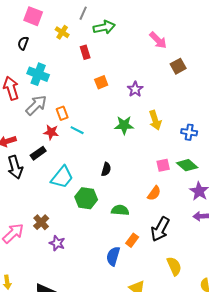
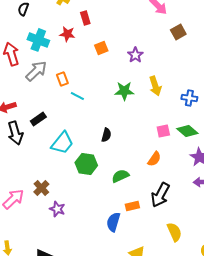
red star: (51, 132) -> (67, 34), moved
green semicircle: (120, 210) -> (120, 176), turned -30
orange rectangle: (132, 240) -> (132, 206), turned 40

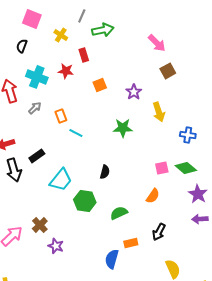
brown square: (178, 32) -> (168, 71), moved
gray arrow: (36, 71) -> (35, 108), size x0.6
yellow arrow: (155, 86) -> (159, 112), moved
black arrow: (160, 195) -> (159, 232), size x0.7

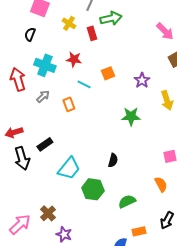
red rectangle: (84, 55) -> (92, 33), moved
cyan line: (76, 133) -> (84, 84), moved
orange semicircle: (153, 196) -> (161, 184), turned -63

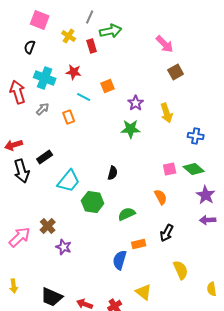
purple star: (142, 80) -> (136, 103), moved

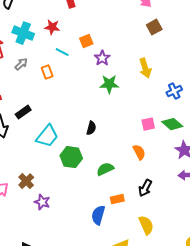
purple star: (136, 103) -> (102, 58), moved
blue cross: (196, 136) -> (174, 91), turned -35
yellow semicircle: (181, 270) -> (146, 225), moved

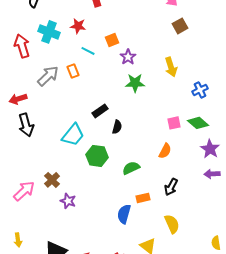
gray arrow: (21, 64) -> (48, 76), moved, size x1.6
black rectangle: (23, 112) -> (100, 111), moved
orange semicircle: (139, 152) -> (165, 151), turned 56

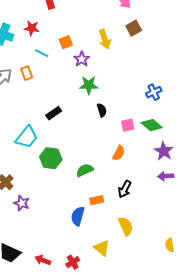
yellow arrow: (171, 67) -> (105, 39), moved
black semicircle: (117, 127) -> (102, 110), moved, turned -32

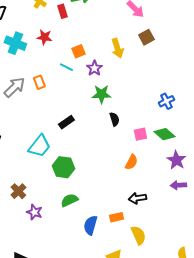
cyan line: (42, 53) -> (66, 67), moved
green semicircle: (85, 170) -> (69, 200), moved
black arrow: (125, 189) -> (137, 198), turned 54
orange rectangle: (97, 200) -> (116, 217), moved

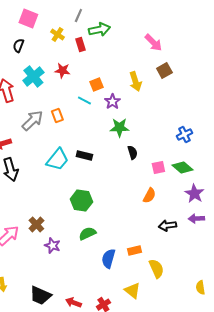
cyan cross: (15, 43) -> (33, 77), turned 30
black rectangle: (66, 122) -> (84, 156), turned 49
cyan trapezoid: (39, 146) -> (57, 160), moved
black arrow: (137, 198) -> (167, 226), moved

